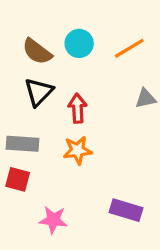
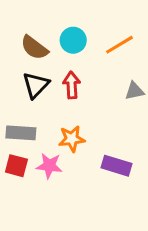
red arrow: (77, 108) -> (72, 85), moved
purple rectangle: (126, 210) -> (117, 166), moved
pink star: (53, 220) -> (49, 166), moved

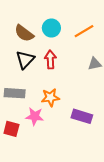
red square: (16, 166) -> (11, 129), moved

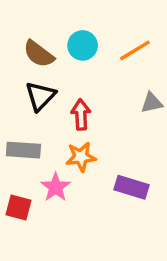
red arrow: (50, 60) -> (81, 115), moved
pink star: (35, 116) -> (56, 187), turned 30

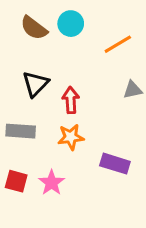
cyan circle: (83, 45) -> (71, 24), moved
brown semicircle: (39, 54) -> (34, 28), moved
pink star: (56, 187) -> (52, 183), moved

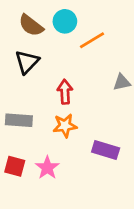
orange line: (118, 44) -> (92, 40), moved
black triangle: (35, 84) -> (27, 62), moved

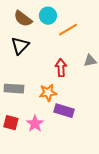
red arrow: (65, 92) -> (61, 68), moved
purple rectangle: (106, 150) -> (64, 111), moved

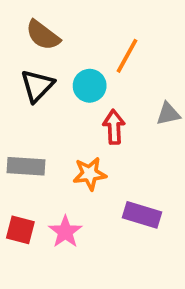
cyan circle: (48, 16) -> (90, 86), moved
orange line: (68, 30) -> (127, 56), turned -30
purple rectangle: (64, 111) -> (142, 215), moved

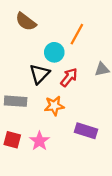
black triangle: (37, 86) -> (39, 74), moved
red arrow: (114, 127) -> (69, 77), turned 42

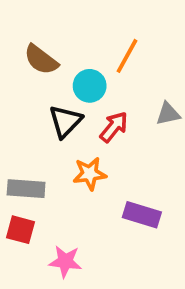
brown semicircle: (26, 22) -> (41, 60), moved
gray rectangle: (16, 101) -> (26, 189), moved
pink star: (39, 141) -> (65, 261), moved, turned -30

